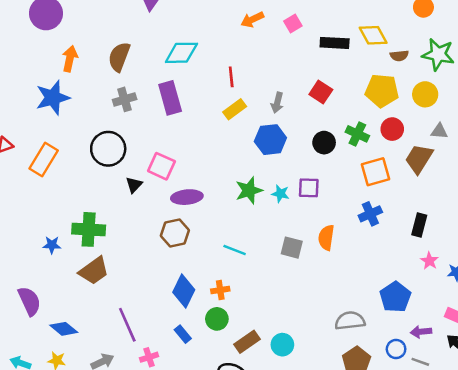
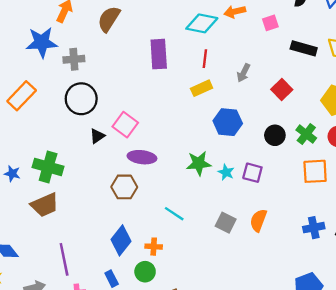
cyan diamond: (181, 53) -> (202, 23), moved
purple rectangle: (170, 98) -> (159, 54), moved
gray cross: (125, 99) -> (74, 59), moved
gray arrow: (277, 103) -> (244, 73), moved
blue cross: (370, 214) -> (314, 228), moved

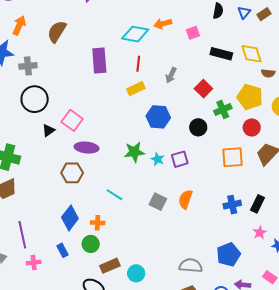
green cross: (306, 134) -> (223, 109), moved, turned 30
purple square: (252, 173) -> (180, 159), turned -30

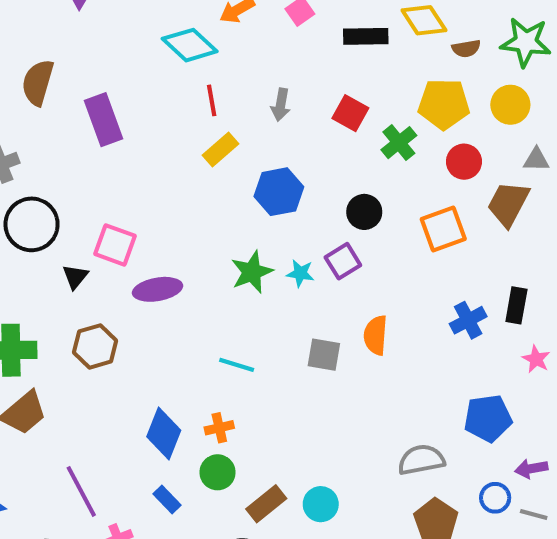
cyan diamond: (135, 34) -> (190, 45), turned 48
purple rectangle: (99, 60) -> (103, 120), moved
black circle: (198, 127) -> (364, 212), moved
brown hexagon: (72, 173) -> (95, 346), moved
blue pentagon: (228, 255) -> (488, 418), turned 30

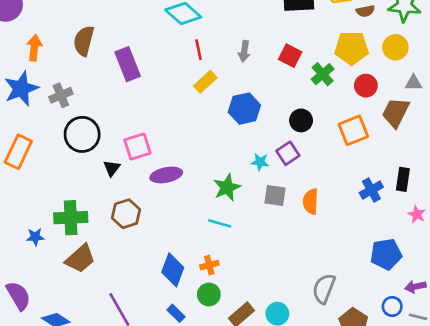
pink square: (115, 245) -> (137, 146), turned -36
green star: (252, 272) -> (227, 187), moved
gray square: (324, 355) -> (275, 195), moved
gray semicircle: (421, 460) -> (324, 289), moved, turned -56

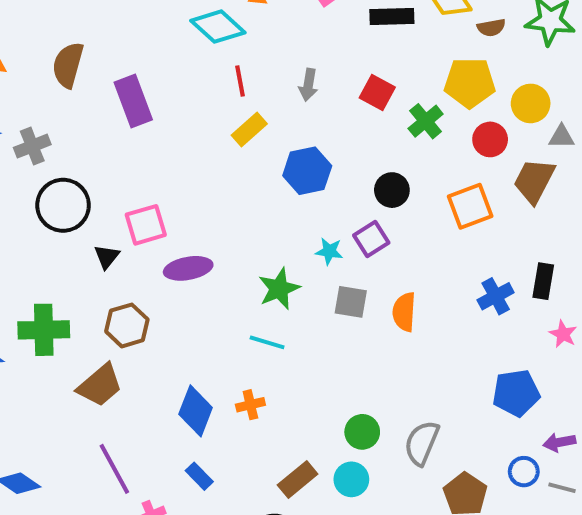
yellow circle: (395, 47) -> (531, 103), moved
brown trapezoid: (80, 259) -> (100, 385), moved
green circle: (209, 294) -> (362, 432), moved

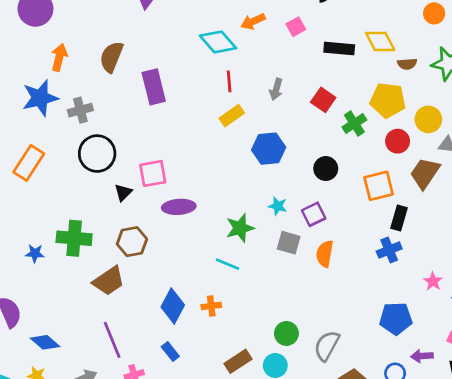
purple square: (371, 239) -> (314, 214), moved
black rectangle: (543, 281) -> (399, 218), moved

